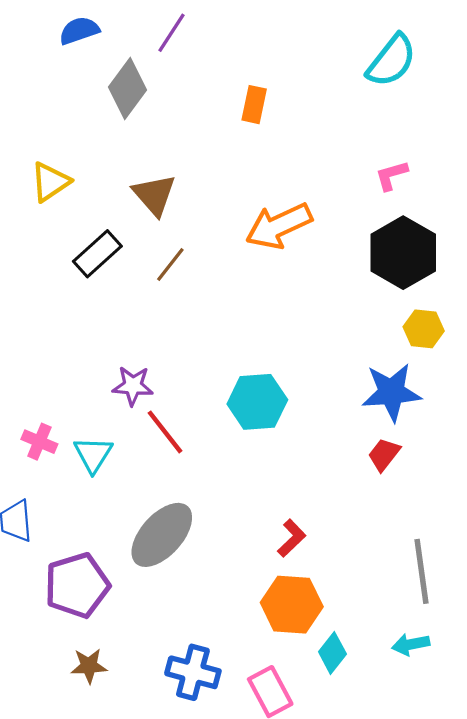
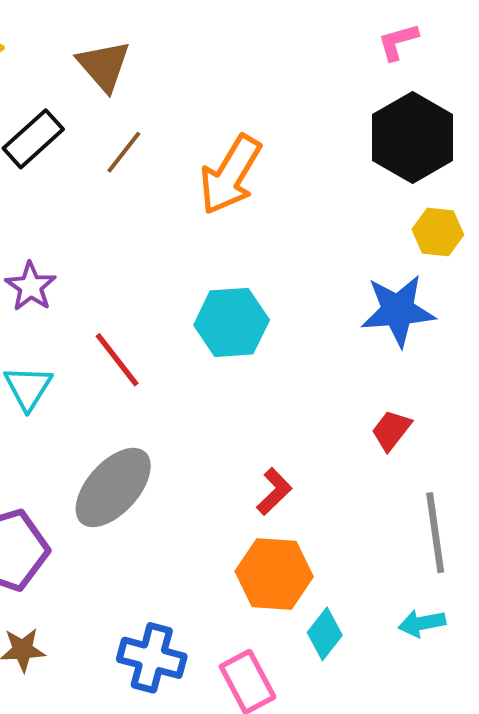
orange arrow: (279, 226) -> (230, 175), moved, turned -34
purple star: (133, 386) -> (31, 287), moved, turned 30
red trapezoid: (384, 454) -> (391, 430), moved

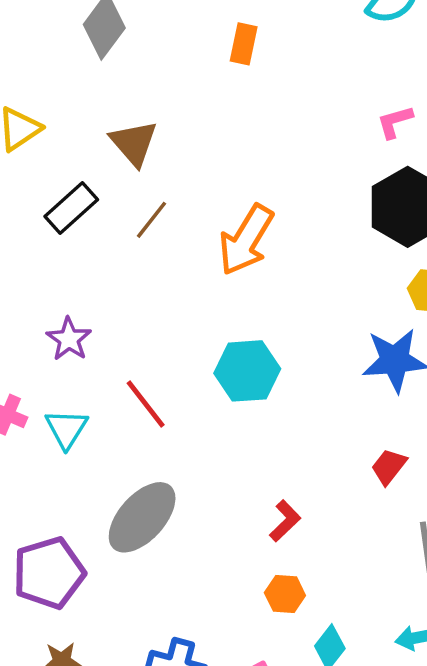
orange hexagon: (274, 574) -> (285, 594), size x0.6

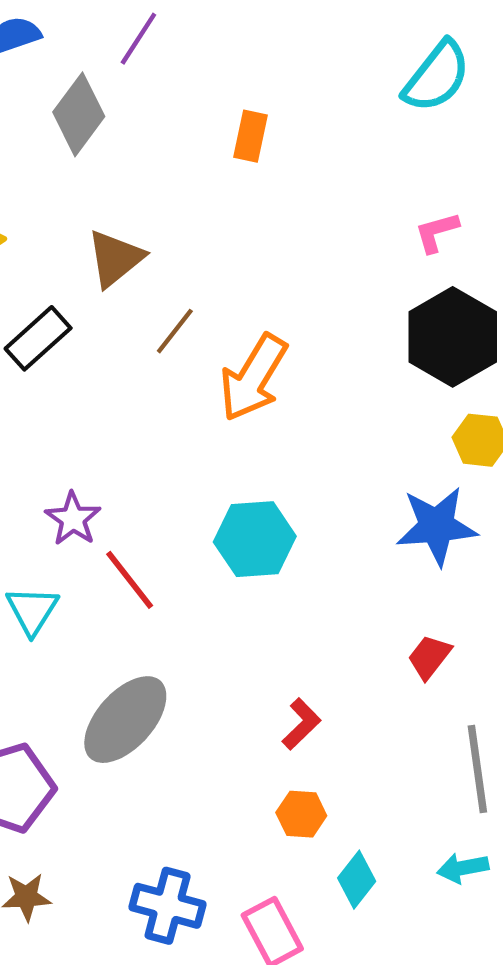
brown triangle: (134, 143) -> (115, 258), turned 32
brown line: (152, 220) -> (175, 331), moved
purple star: (69, 339) -> (73, 519), moved

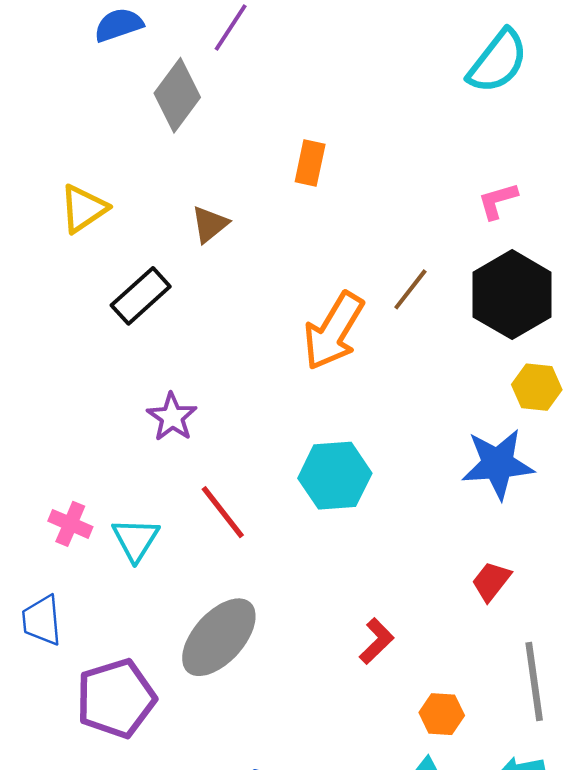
orange rectangle: (250, 136) -> (310, 163), moved
brown triangle: (115, 258) -> (210, 224), size x0.7
brown line: (175, 331) -> (410, 289), moved
purple star: (73, 519) -> (172, 417), moved
orange hexagon: (301, 814) -> (442, 714), moved

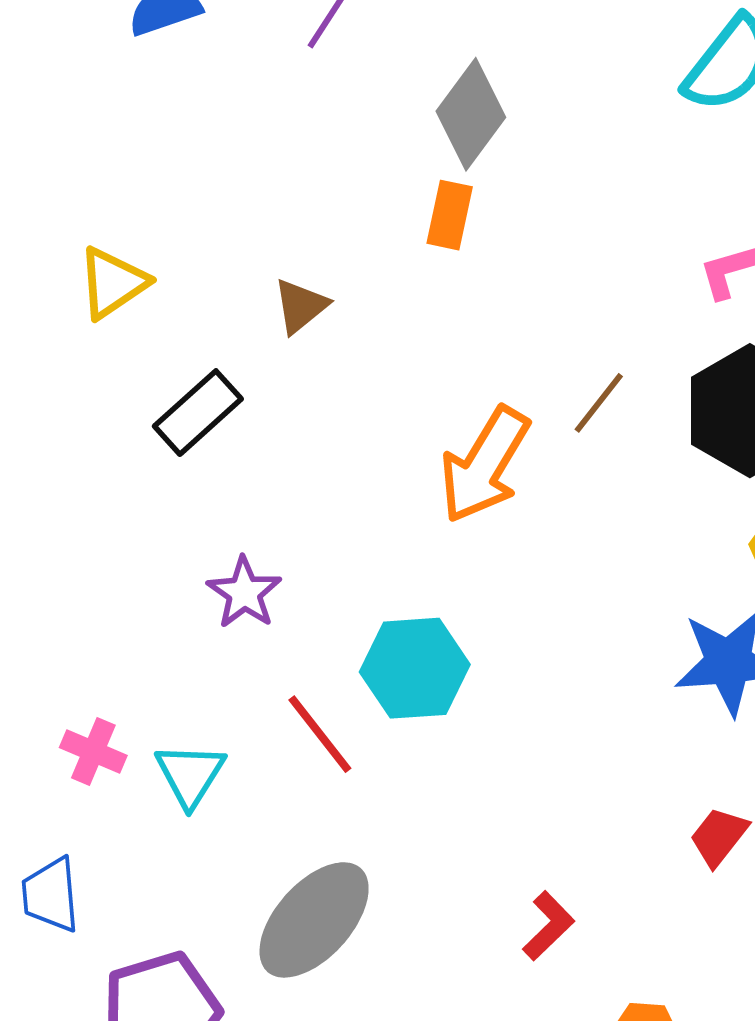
gray diamond: (177, 95) -> (471, 114), moved
cyan hexagon: (335, 476) -> (415, 668), moved

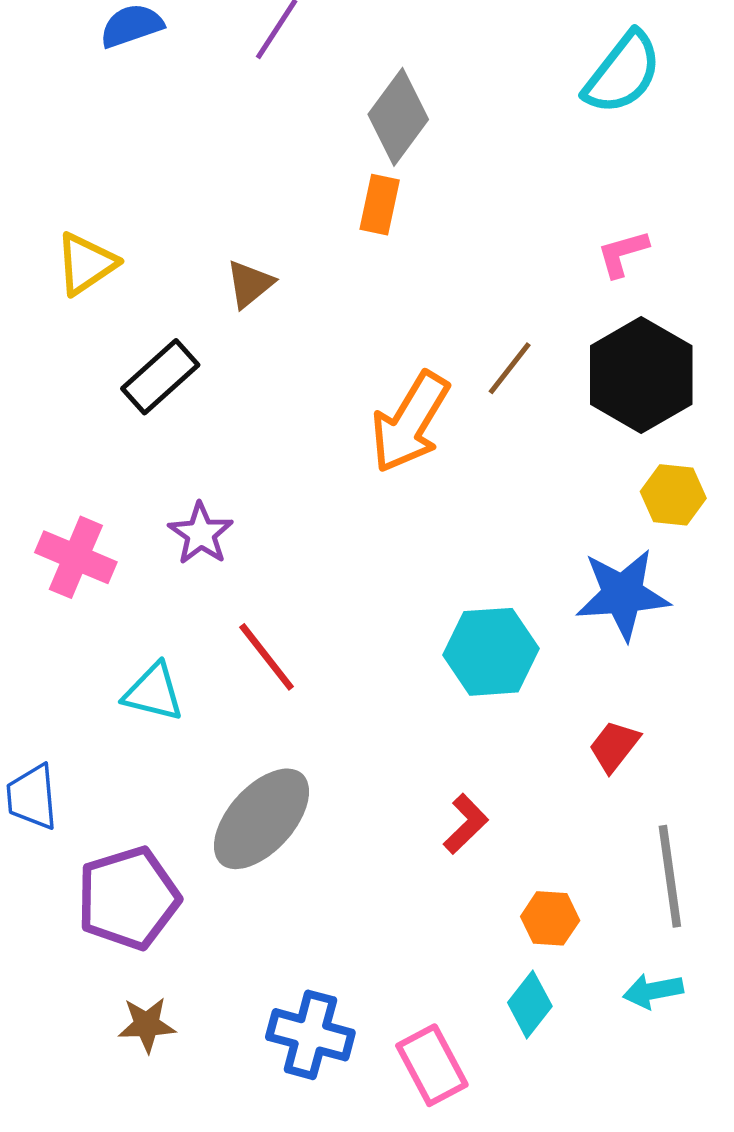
cyan hexagon: (415, 668) -> (491, 652), moved
pink cross: (93, 751) -> (76, 557), moved, size x1.4
cyan triangle: (190, 775) -> (153, 692), turned -48

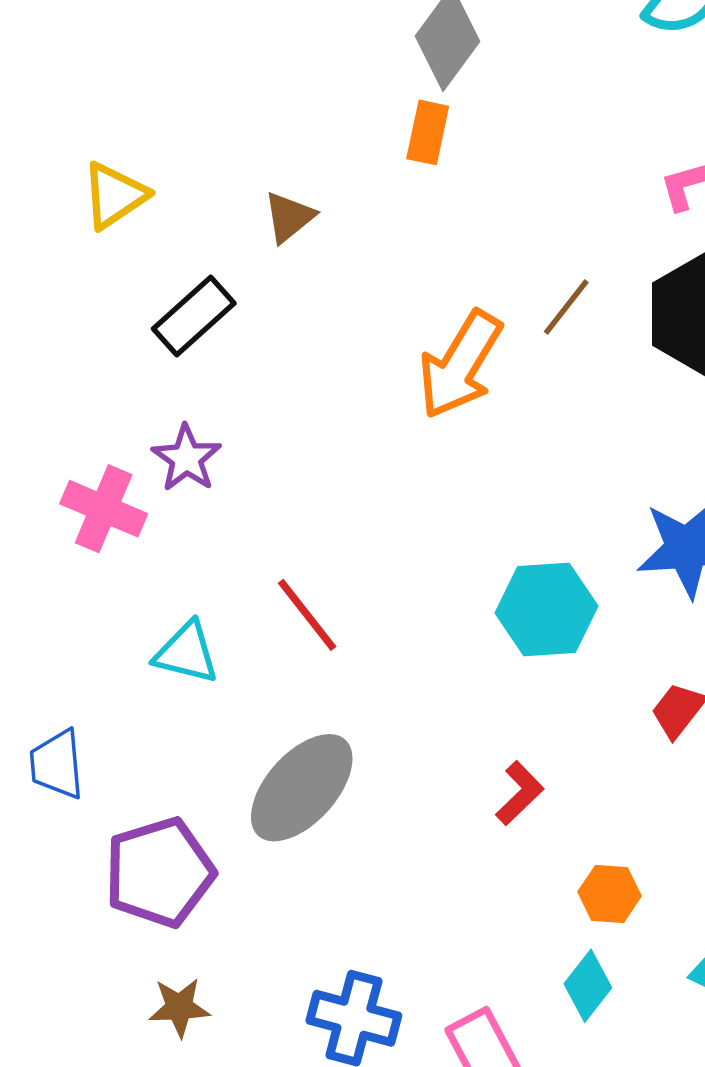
purple star: (201, 534) -> (186, 458), moved

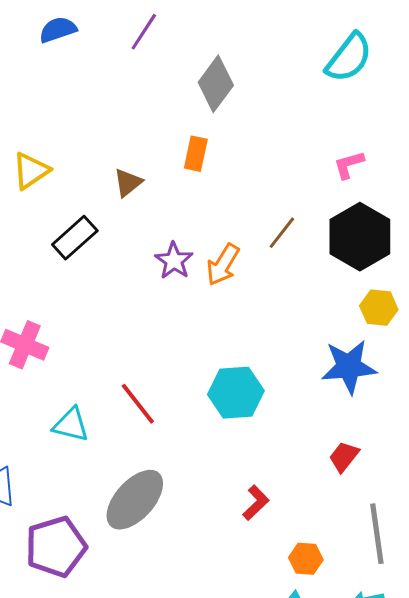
orange rectangle: (428, 132) -> (196, 154), moved
orange arrow: (460, 365) -> (223, 265), size x0.7
purple star: (186, 458) -> (174, 261), moved
cyan hexagon: (547, 609) -> (236, 393), moved

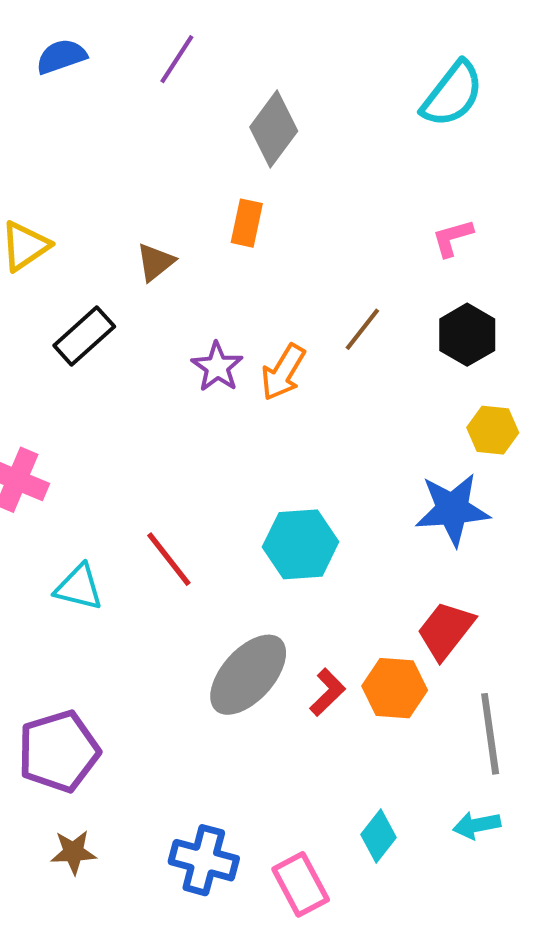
black hexagon: (360, 237) -> (467, 335), size x0.7
red trapezoid: (344, 457) -> (446, 630), size x1.4
gray ellipse: (135, 500) -> (248, 675), moved
orange hexagon: (306, 559) -> (395, 688), moved, size x1.4

